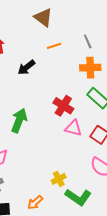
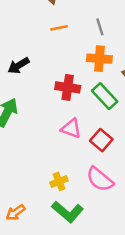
black arrow: (26, 67) -> (19, 66), moved
red cross: (63, 106) -> (68, 87), moved, turned -30
yellow cross: (59, 179) -> (59, 181), moved

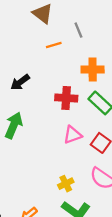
gray line: (100, 27) -> (78, 30), moved
pink triangle: (71, 128) -> (73, 135), turned -36

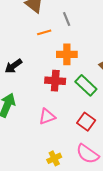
orange cross: (93, 70) -> (67, 54), moved
pink triangle: (73, 135) -> (47, 117), moved

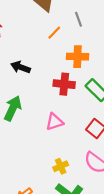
orange line: (44, 32) -> (54, 33), turned -32
black arrow: (13, 66) -> (21, 67), turned 54

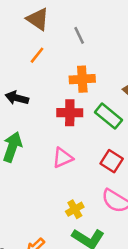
orange line: (54, 33) -> (37, 55), moved

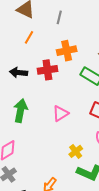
gray line: (79, 35) -> (59, 17), turned 48
red cross: (70, 113) -> (47, 70), moved

